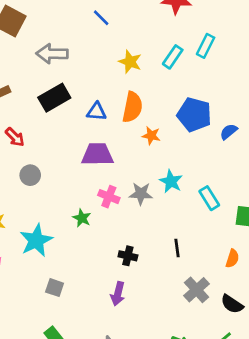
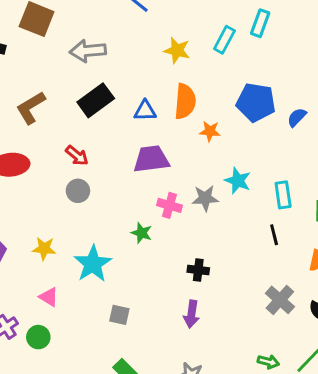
red arrow: (15, 137) -> (77, 156), moved
cyan rectangle: (209, 198) -> (283, 195), turned 30
black line: (177, 248) -> (274, 235), moved

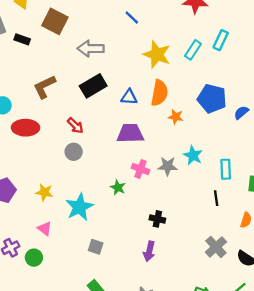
yellow star: (177, 50) -> (157, 54), size x1.4

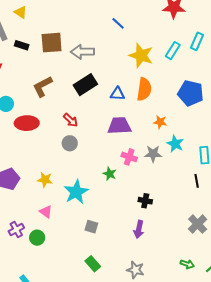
brown square: (55, 21) -> (52, 43), moved, turned -30
orange star: (176, 117) -> (160, 122), moved

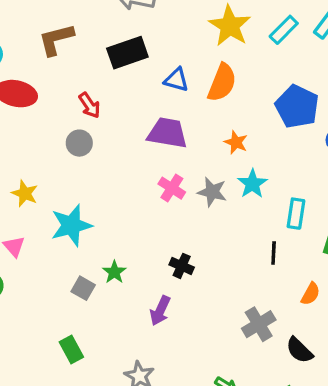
green star: (110, 174) -> (114, 272), moved

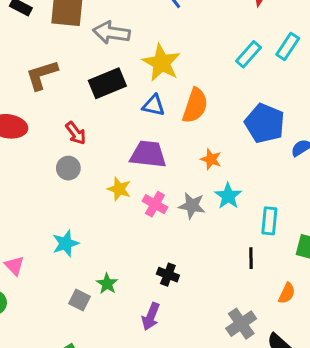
yellow star: (230, 26) -> (161, 63), moved
yellow star: (25, 193) -> (119, 189), moved
cyan star: (71, 225) -> (65, 243), size x0.7

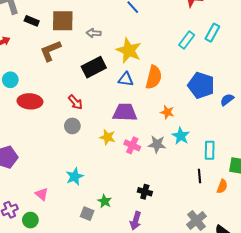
gray arrow: (111, 33) -> (94, 33), size x0.6
brown L-shape: (42, 75) -> (50, 51), moved
orange semicircle: (287, 293) -> (222, 186), moved

